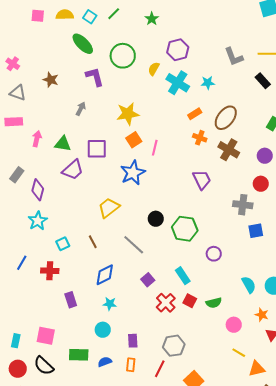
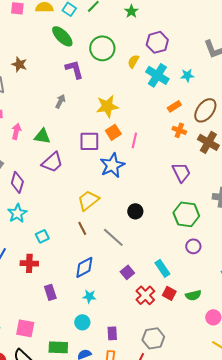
brown star: (51, 80) -> (19, 64), moved
purple square: (97, 149) -> (89, 141), moved
green hexagon: (185, 229) -> (186, 214), moved
brown line: (93, 242) -> (82, 228), moved

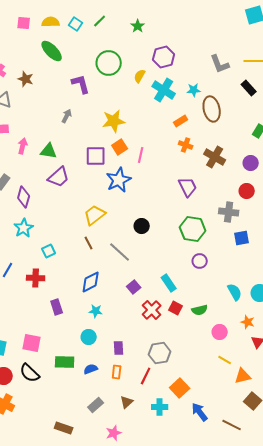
green ellipse: (62, 36) -> (52, 51), moved
brown ellipse: (205, 110) -> (212, 109), moved, turned -50

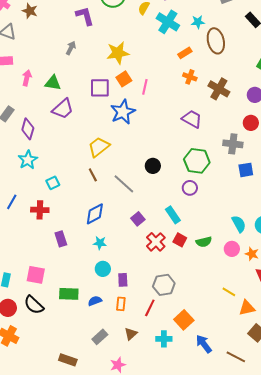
purple trapezoid: (188, 187) -> (192, 119), turned -35
black circle: (142, 226) -> (153, 166), moved
purple circle: (200, 261) -> (190, 188), moved
pink circle: (220, 332) -> (232, 249), moved
cyan circle: (89, 337) -> (103, 269), moved

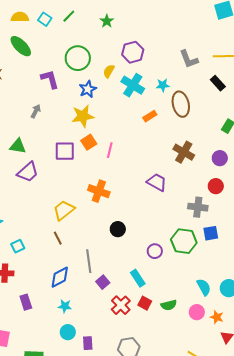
orange cross: (190, 77) -> (99, 191), moved, size x1.5
blue star: (123, 112) -> (88, 89), moved, size x0.7
green hexagon: (197, 161) -> (184, 241), moved
gray line: (124, 184) -> (89, 261), moved, turned 40

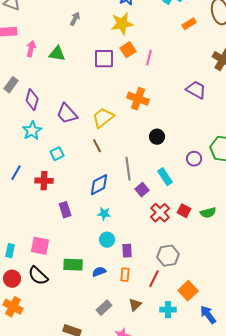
purple trapezoid: (28, 172) -> (67, 114), moved, turned 90
cyan rectangle: (138, 278) -> (165, 177), moved

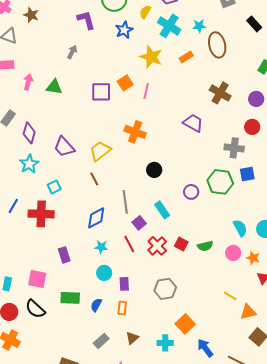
yellow star: (122, 24) -> (151, 57), moved, turned 30
red cross: (44, 181) -> (41, 214), size x1.4
purple rectangle: (65, 210) -> (64, 255), moved
blue semicircle: (99, 272) -> (96, 305), turned -40
red line: (154, 279) -> (129, 244), moved, turned -54

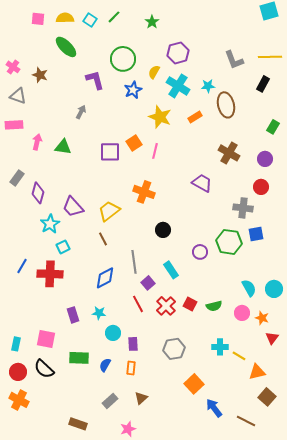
black rectangle: (254, 24) -> (263, 84), turned 70
cyan star: (29, 164) -> (50, 224), moved
cyan star: (101, 247) -> (99, 313), moved
cyan cross: (165, 343) -> (220, 347), moved

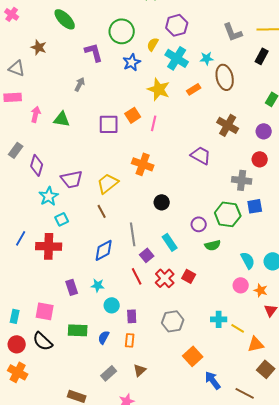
pink cross: (13, 67) -> (12, 14), moved
purple trapezoid: (73, 207) -> (72, 179), turned -60
green semicircle: (214, 306) -> (213, 245), moved

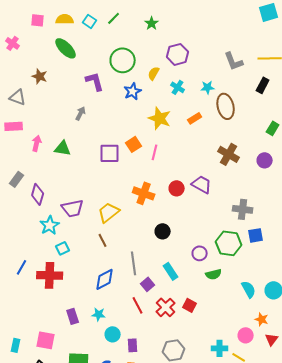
cyan cross: (177, 58) -> (178, 87), size x0.6
red circle: (260, 159) -> (177, 188), moved
pink circle: (241, 285) -> (246, 335), moved

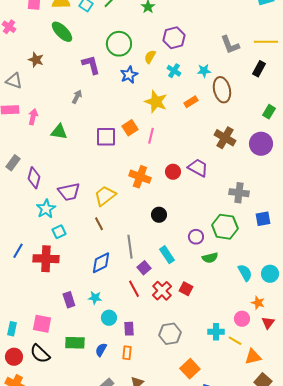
pink arrow: (37, 143) -> (33, 117), moved
purple circle: (265, 160) -> (261, 144), size x1.5
blue square: (256, 235) -> (263, 219), moved

